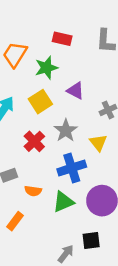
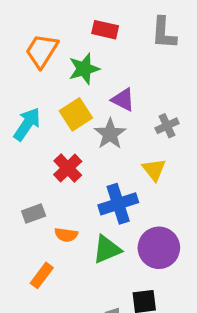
gray star: (66, 131) -> (110, 134), moved

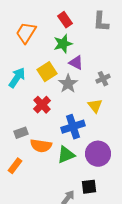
red rectangle: (105, 30) -> (65, 20), turned 42
green star: (84, 69) -> (63, 44), moved
orange semicircle: (66, 235) -> (41, 146), size x1.5
orange rectangle: (42, 275) -> (15, 166), moved

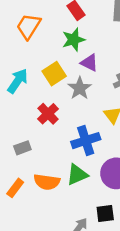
orange semicircle: (41, 146) -> (47, 182), moved

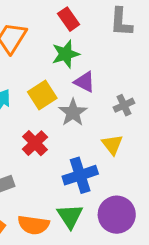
green triangle: (77, 175) -> (70, 216), turned -40

